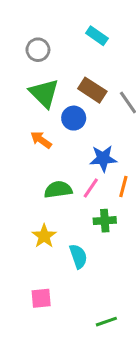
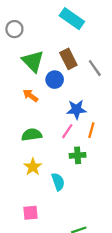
cyan rectangle: (97, 36) -> (72, 19), size x1.5
gray circle: (38, 50) -> (14, 29), moved
brown rectangle: (92, 90) -> (68, 59), turned 30
green semicircle: (58, 190) -> (32, 135), moved

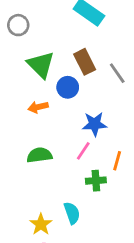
orange arrow: (31, 96) -> (38, 107), turned -49
orange line: (91, 130) -> (117, 161), moved
yellow star: (33, 167) -> (41, 224), moved

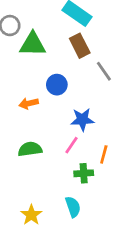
brown rectangle: (85, 62) -> (80, 46), moved
green triangle: (41, 65) -> (33, 44), moved, turned -44
cyan semicircle: (72, 213) -> (73, 207), moved

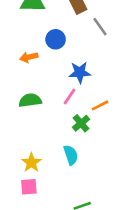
orange line: (104, 154) -> (100, 105), turned 48
green cross: (84, 173) -> (81, 123), turned -36

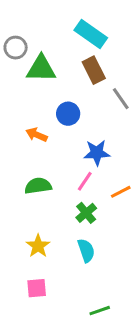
orange arrow: (29, 57) -> (37, 135), turned 36
green cross: (81, 123) -> (86, 213), moved
yellow star: (31, 163) -> (38, 246), moved

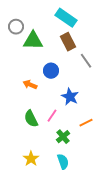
blue star: (97, 153) -> (70, 97), turned 30
pink line: (85, 181) -> (52, 116), moved
green semicircle: (38, 186) -> (31, 119), turned -108

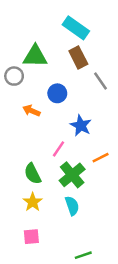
gray circle: (16, 27) -> (14, 76), moved
green semicircle: (31, 119) -> (33, 174), moved
green cross: (63, 137) -> (72, 175), size x1.5

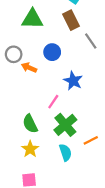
gray circle: (14, 76) -> (14, 54), moved
orange line: (101, 158) -> (91, 140), moved

